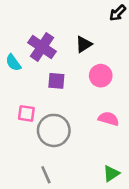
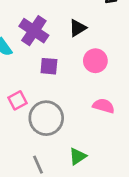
pink square: (26, 113) -> (17, 100), turned -36
green triangle: (111, 173) -> (78, 156), moved

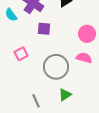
pink circle: (95, 61) -> (87, 34), moved
gray circle: (46, 118) -> (56, 67), moved

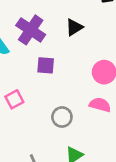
gray circle: (56, 67) -> (62, 117), size x0.6

